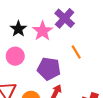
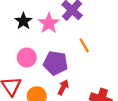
pink circle: (15, 56) -> (27, 58), moved

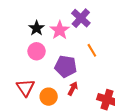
pink circle: (27, 58) -> (37, 51), moved

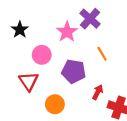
black star: (37, 28) -> (20, 30), moved
red triangle: (25, 88) -> (29, 81), moved
red arrow: (73, 89) -> (98, 92), moved

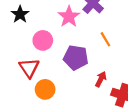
orange circle: (55, 104) -> (45, 89), moved

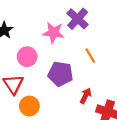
pink star: (69, 17) -> (53, 33), turned -30

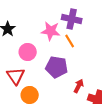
purple cross: (78, 19) -> (72, 19), turned -30
orange line: (90, 56) -> (70, 41), moved

